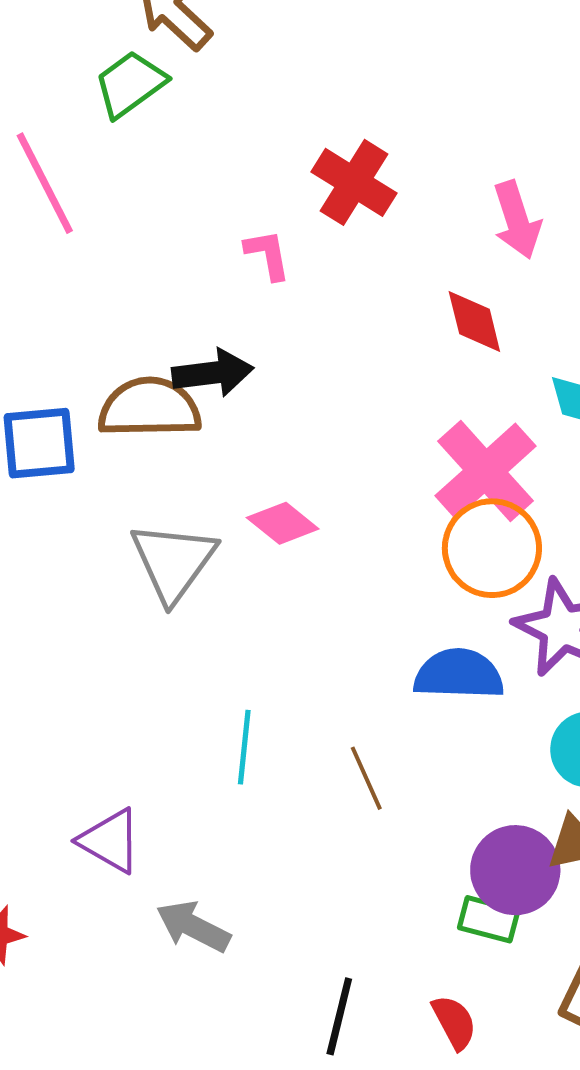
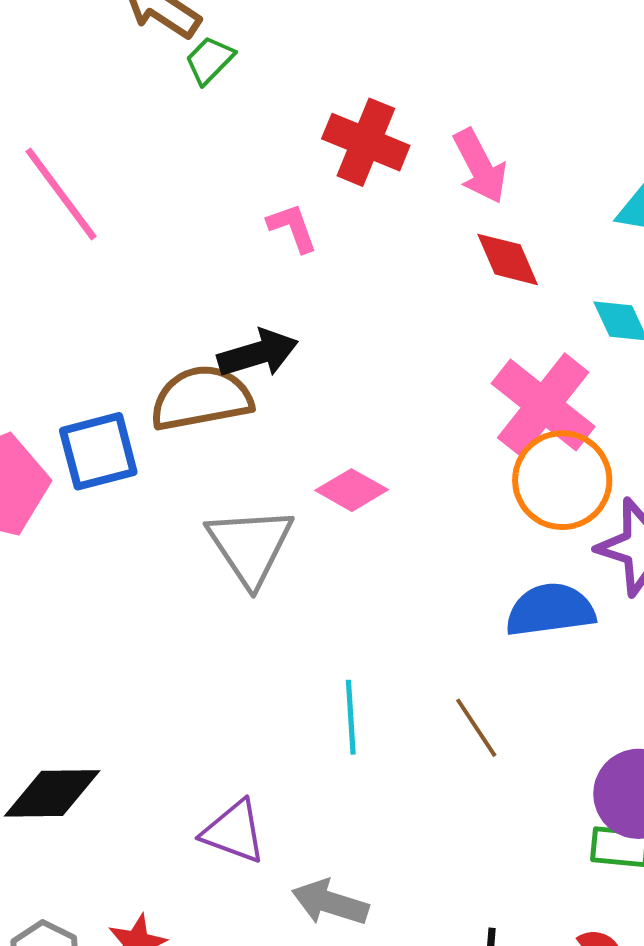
green trapezoid: (130, 84) -> (210, 60), moved, size x0.7
pink arrow: (517, 220) -> (480, 166), moved

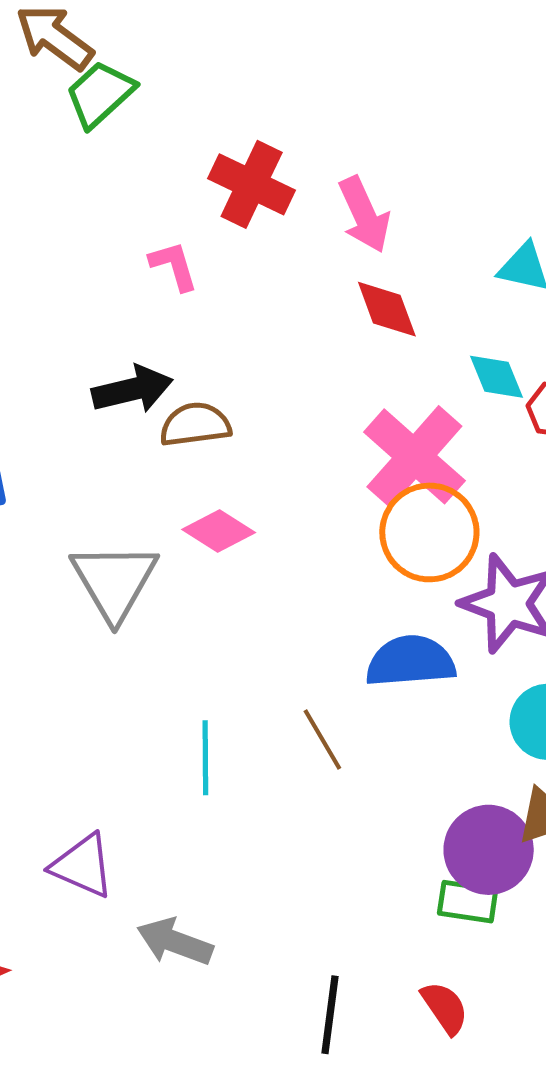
green trapezoid: (210, 60) -> (100, 94), size x1.4
brown semicircle: (201, 398) -> (195, 425), moved, size x0.7
brown line: (476, 728) -> (322, 740), moved

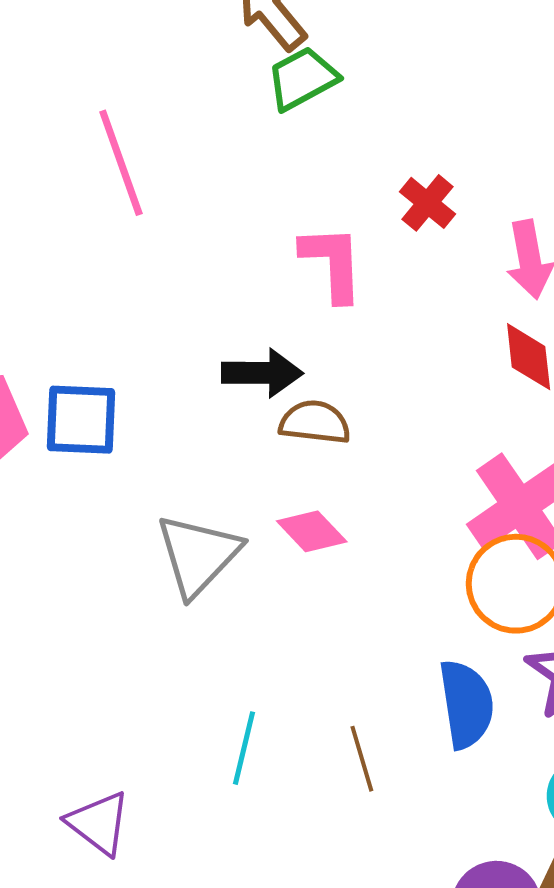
red cross: (252, 184) -> (428, 203), size x0.7
pink L-shape: (174, 266) -> (332, 263), size x1.5
blue semicircle: (410, 661) -> (466, 704), turned 72

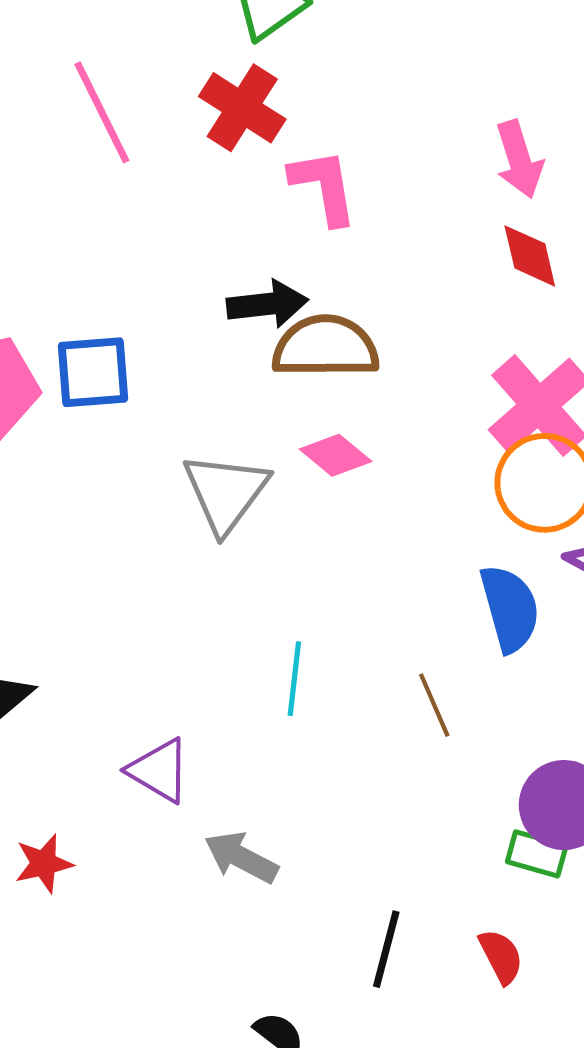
red cross: (428, 203) -> (242, 108), moved, size x1.5
brown semicircle: (315, 422) -> (325, 347), size x1.5
brown line: (362, 759) -> (434, 705), moved

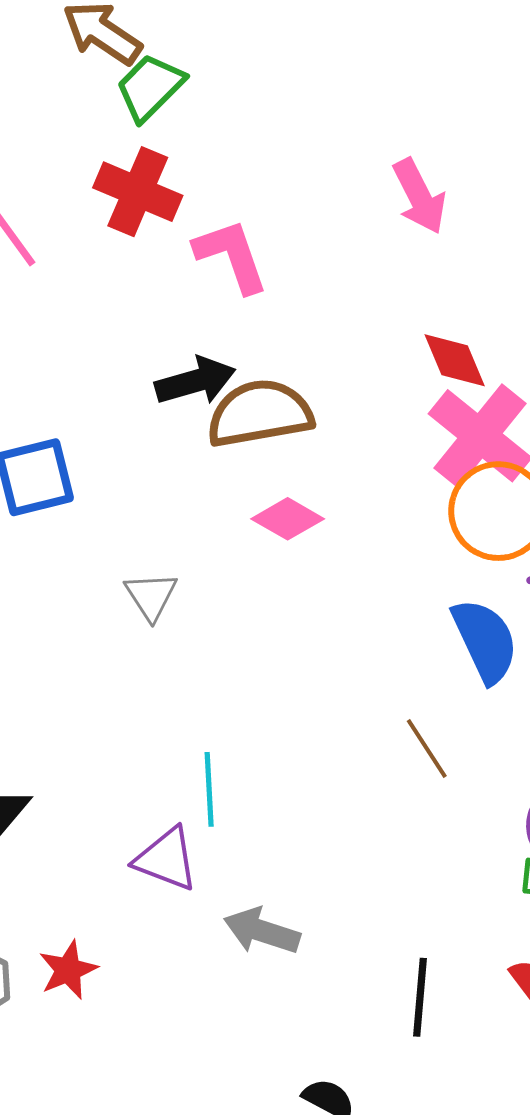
red diamond: (530, 256) -> (455, 360), moved
gray triangle: (226, 492) -> (151, 596), moved, size x0.6
cyan line: (294, 679) -> (209, 789), moved

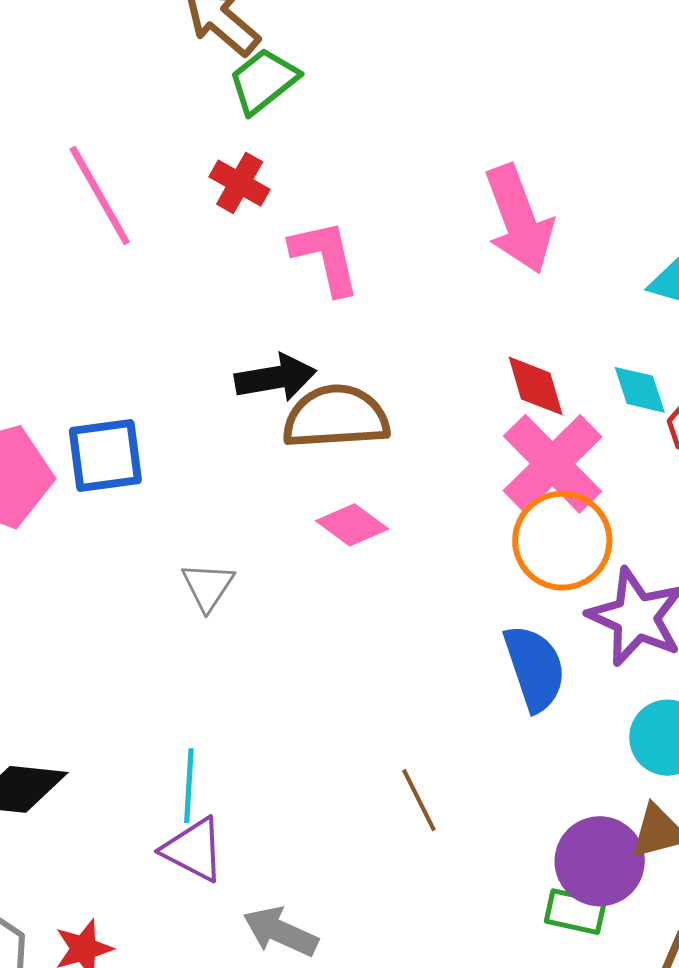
red cross: (138, 192) -> (240, 183), size x0.7
pink arrow: (419, 196) -> (519, 219), size x1.4
brown line: (427, 749) -> (419, 800), moved
cyan line: (209, 789) -> (189, 786), moved

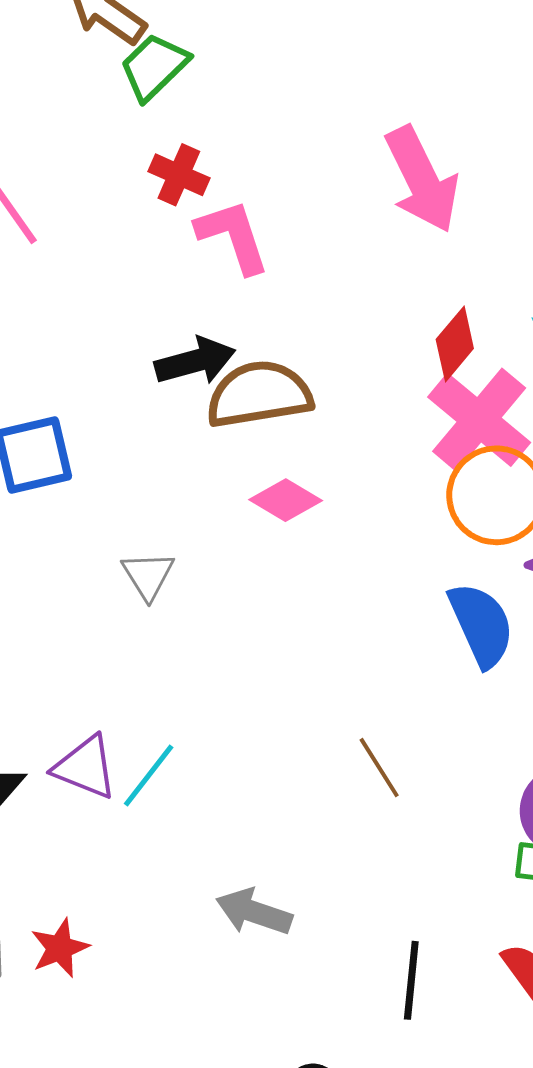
red cross: (240, 183) -> (179, 175), moved
red diamond: (536, 386) -> (455, 344), turned 62
cyan line: (189, 786) -> (149, 776), turned 40
purple triangle: (193, 850) -> (85, 767), moved

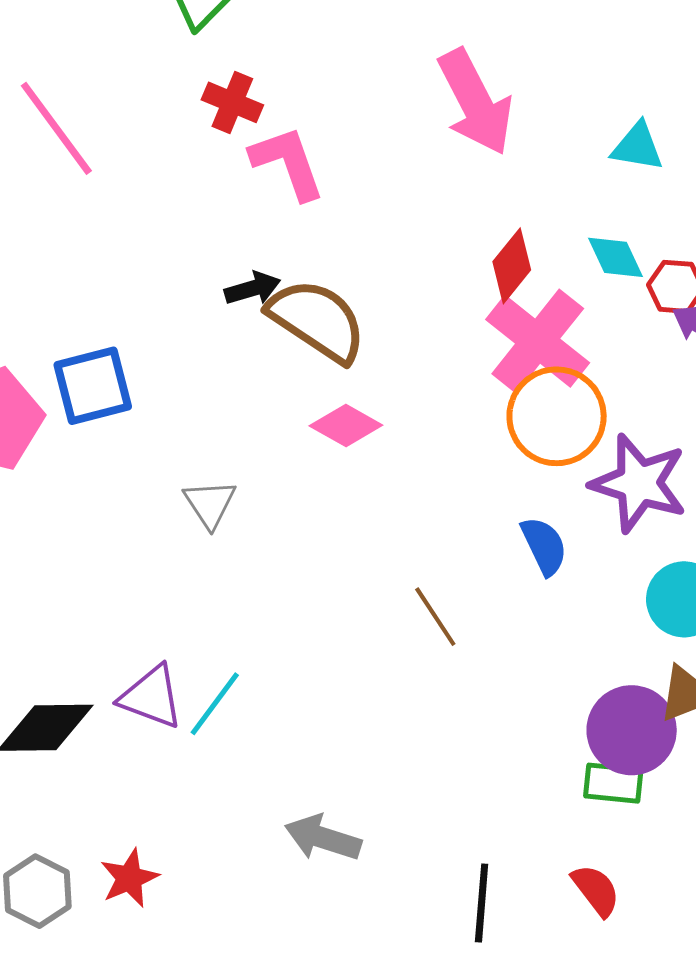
black arrow: (195, 361) -> (253, 288), size x0.7
brown semicircle: (259, 394) -> (317, 320), turned 44
blue semicircle: (481, 625) -> (544, 546), size x0.7
brown line: (379, 768) -> (435, 617), moved

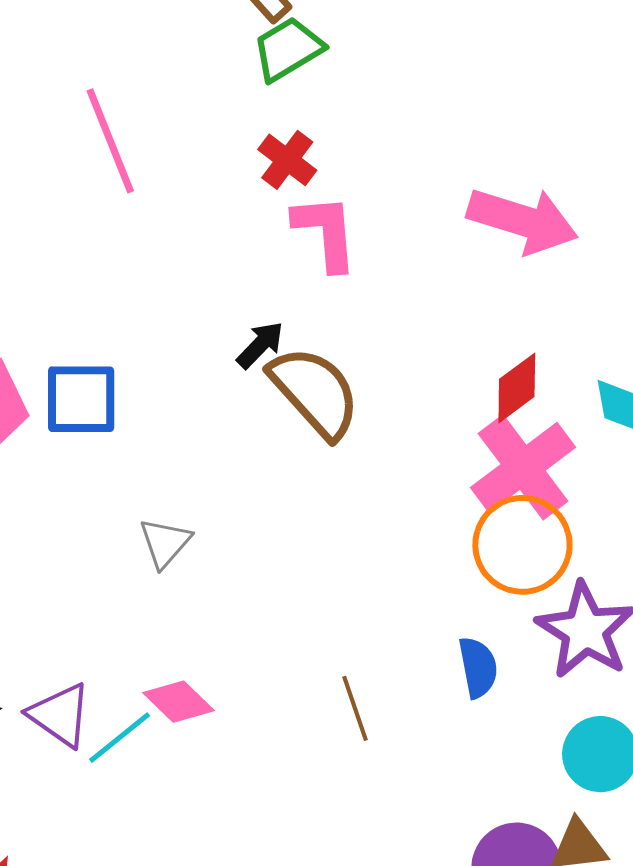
pink arrow: (475, 102) -> (523, 220), turned -60
black arrow: (253, 288) -> (260, 345), turned -44
pink diamond: (346, 425) -> (178, 702), moved

